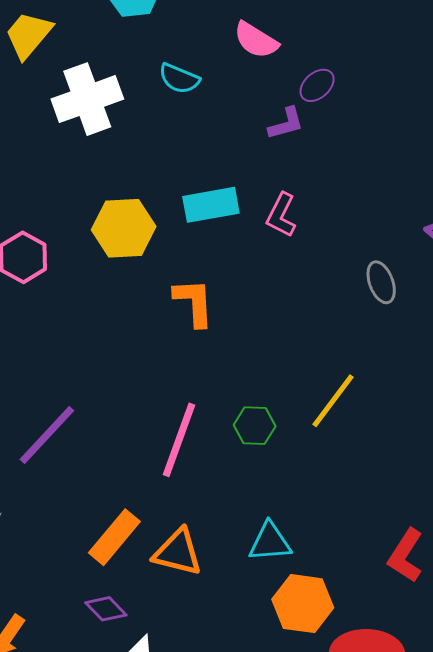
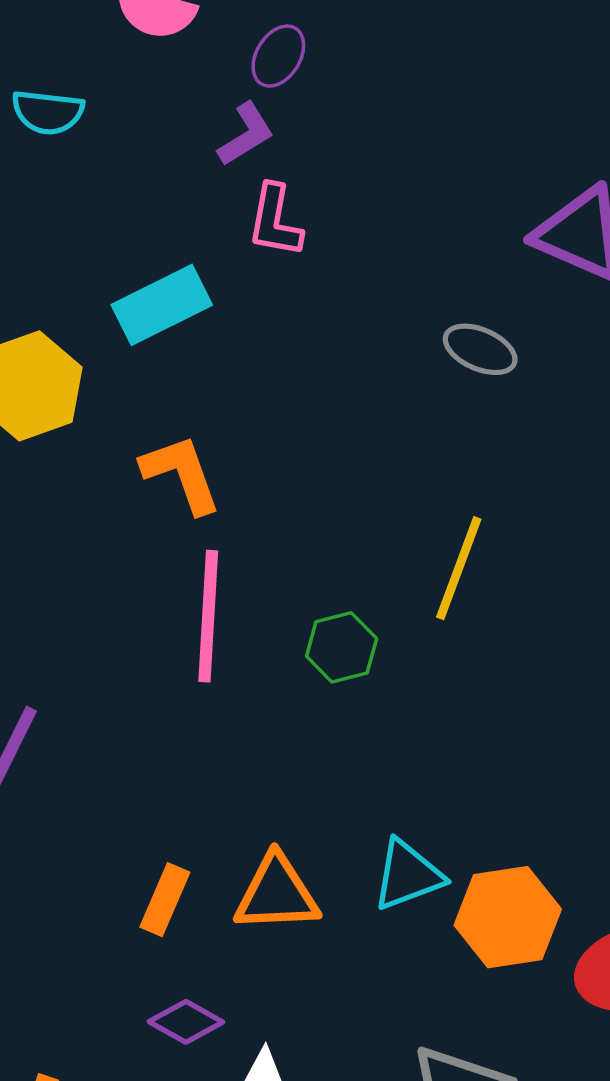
pink L-shape: (281, 215) -> (275, 221), moved
gray ellipse: (381, 282) -> (480, 349), turned -30
pink line: (179, 440) -> (208, 616), moved
orange rectangle: (114, 537) -> (165, 900), size x0.7
cyan triangle: (270, 542) -> (408, 875), moved

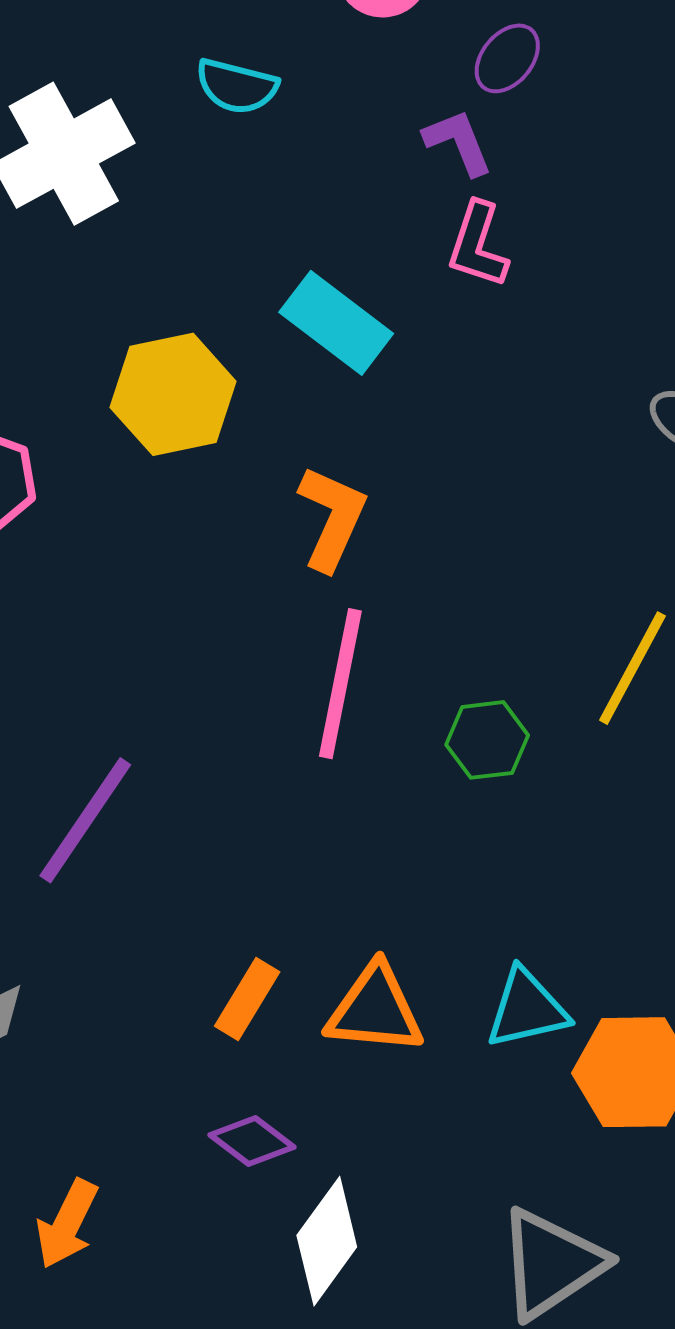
purple L-shape: (246, 134) -> (458, 142), turned -88
cyan rectangle: (162, 305) -> (336, 323), turned 56
orange L-shape: (181, 474) -> (332, 518), turned 36

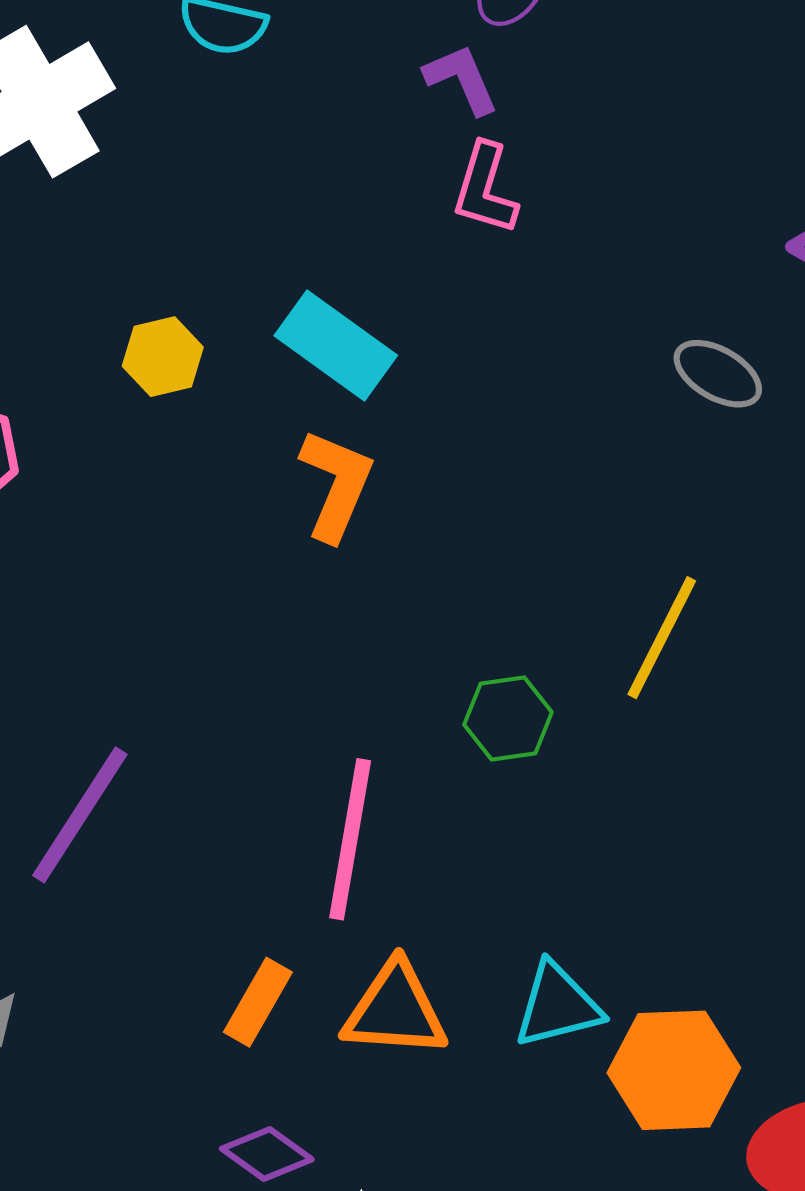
cyan rectangle: (336, 323) -> (336, 345), moved
yellow hexagon: (173, 394) -> (163, 357), size x0.6
pink line: (340, 684) -> (350, 839), moved

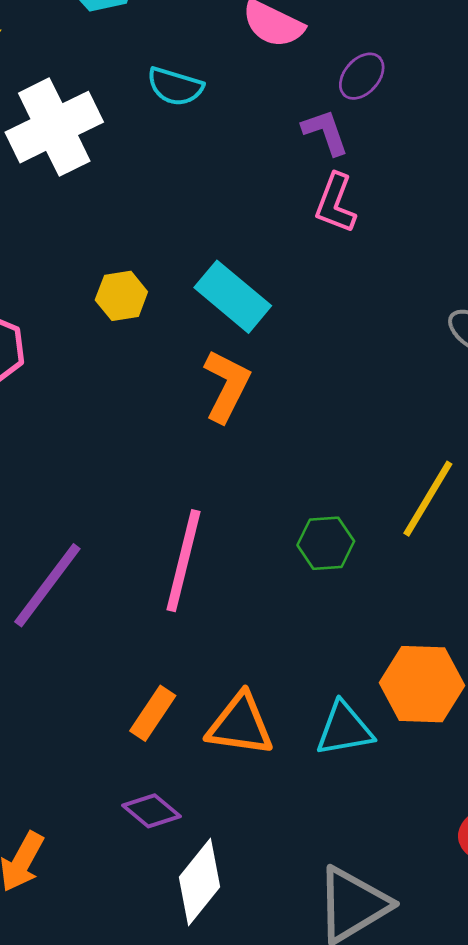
pink line: (350, 839) -> (183, 561), moved
orange hexagon: (674, 1070) -> (422, 684), moved

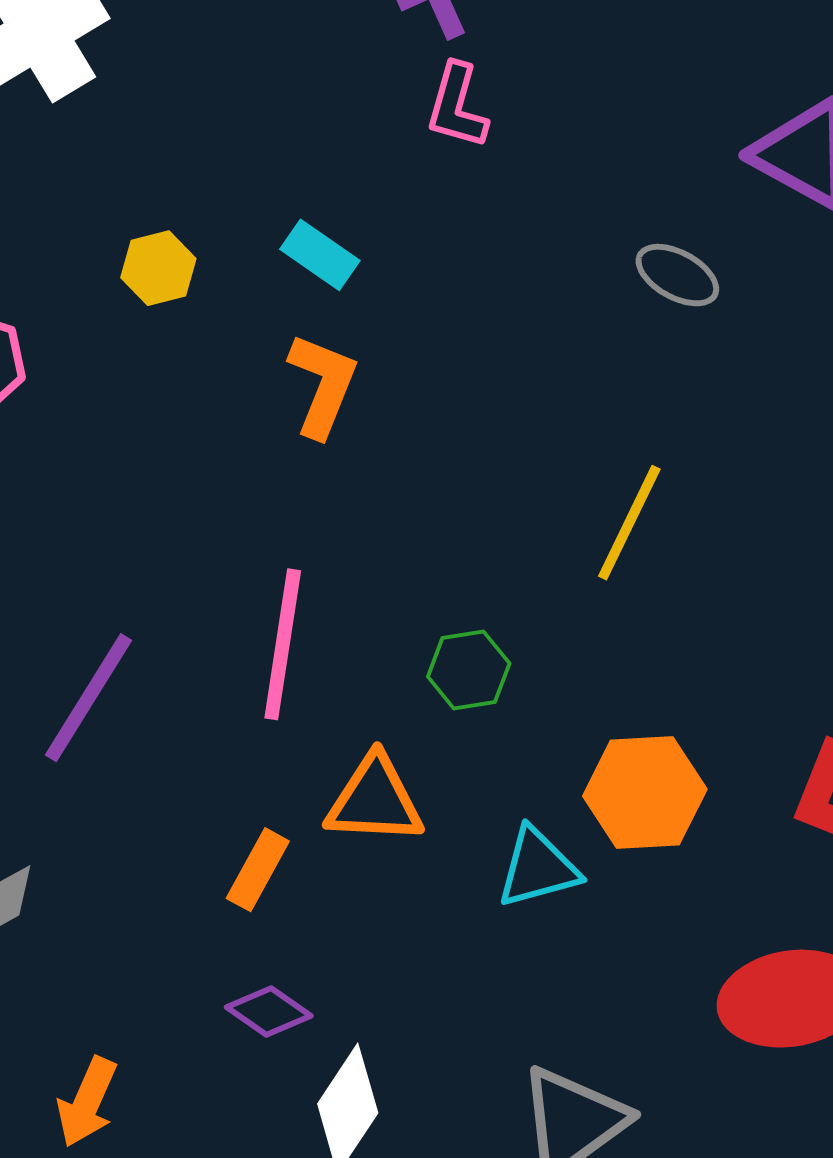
cyan rectangle: (233, 297) -> (320, 255), size x0.7
green hexagon: (326, 543) -> (469, 670), moved
orange triangle: (240, 725) -> (375, 800), moved

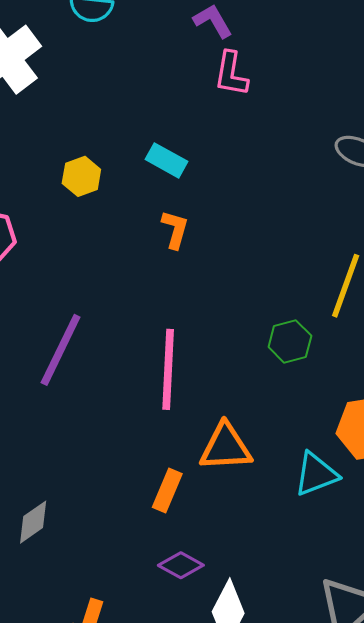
orange L-shape: (323, 385) -> (175, 229), size x0.7
green hexagon: (469, 670) -> (290, 341), moved
purple line: (89, 698) -> (61, 350), moved

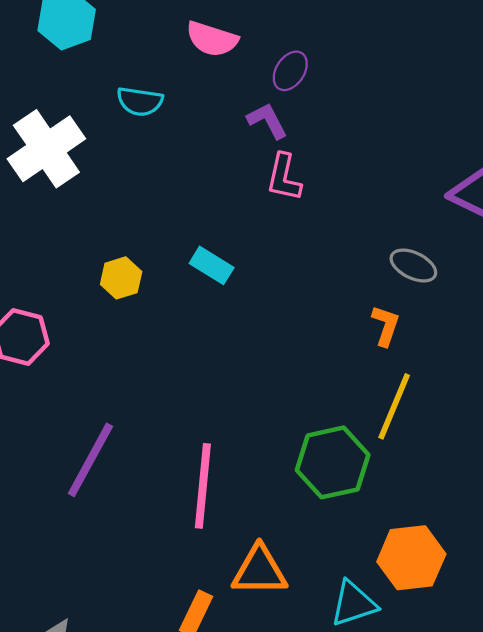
orange L-shape: (175, 229) -> (386, 326), moved
green hexagon: (290, 341) -> (333, 462), size x1.6

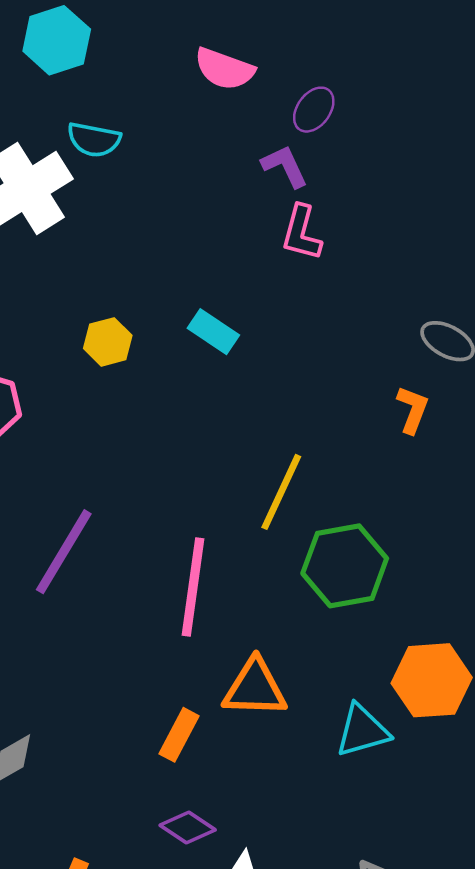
cyan semicircle: (140, 101) -> (94, 140), moved
yellow line: (394, 406) -> (281, 492), moved

